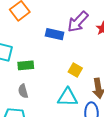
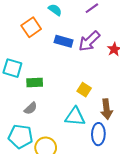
blue rectangle: (55, 34) -> (64, 41), moved
gray semicircle: (23, 91) -> (31, 108), turned -120

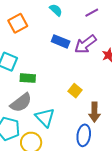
orange square: (31, 27) -> (18, 23), moved
gray semicircle: (31, 108) -> (21, 103), size x1.6
cyan triangle: (75, 117) -> (45, 117), moved, turned 35

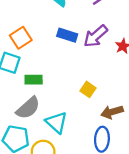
orange square: (18, 23) -> (21, 38), moved
brown arrow: (94, 112) -> (112, 112), turned 78

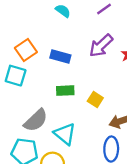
blue rectangle: (67, 35) -> (60, 57), moved
green rectangle: (34, 80) -> (65, 91), moved

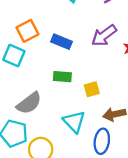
yellow square: (95, 99) -> (92, 89), turned 35
cyan triangle: (65, 134) -> (74, 122), moved

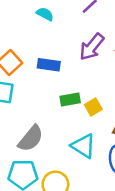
green rectangle: (62, 77) -> (70, 99), moved

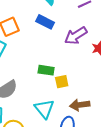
blue rectangle: (49, 65) -> (45, 22), moved

